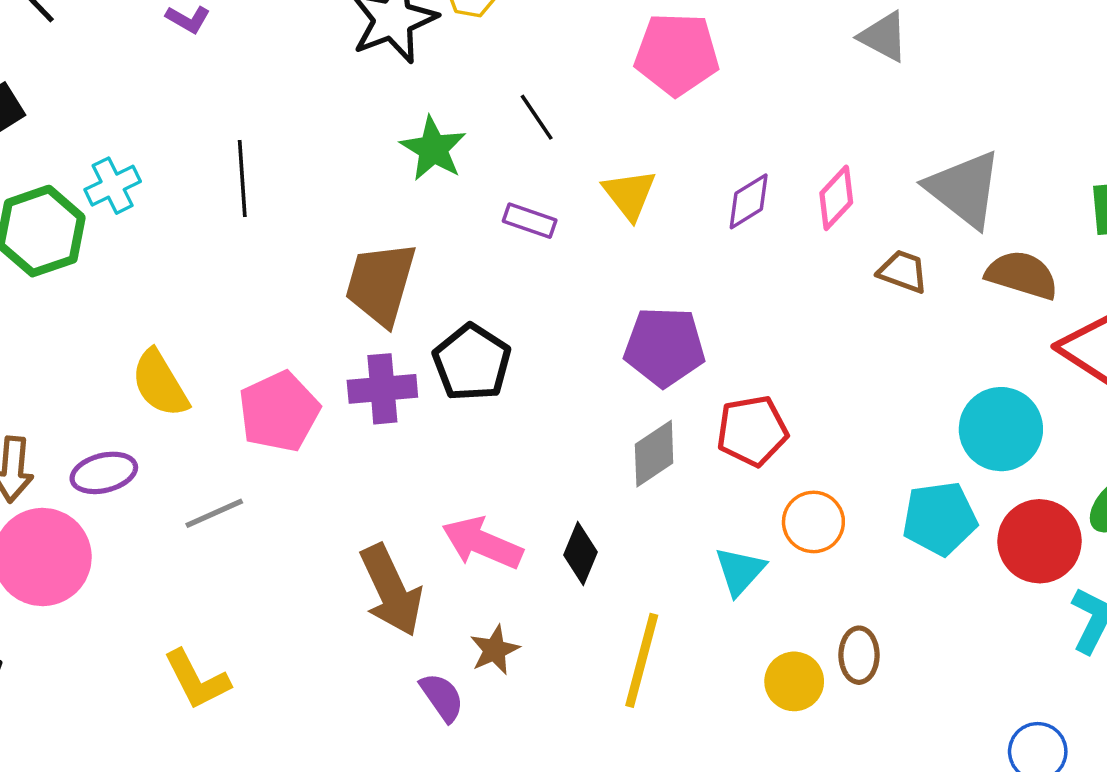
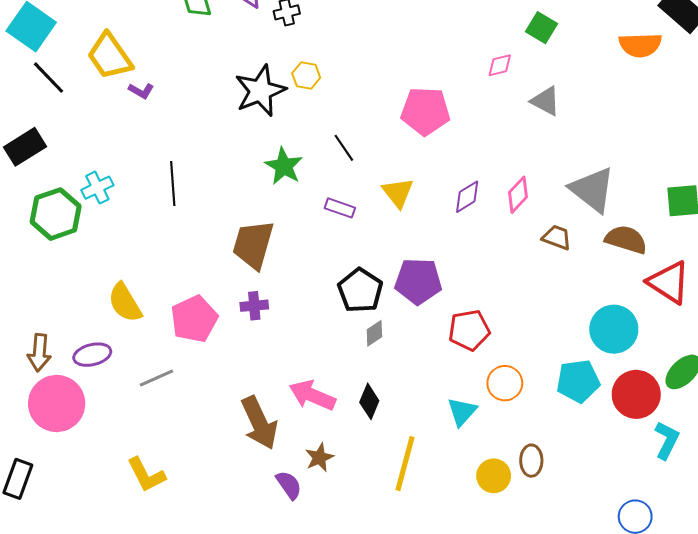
black pentagon: (472, 363) -> (360, 290), moved
purple cross: (382, 389) -> (254, 306), size x0.7
gray diamond: (654, 454) -> (374, 333), moved, size x0.7

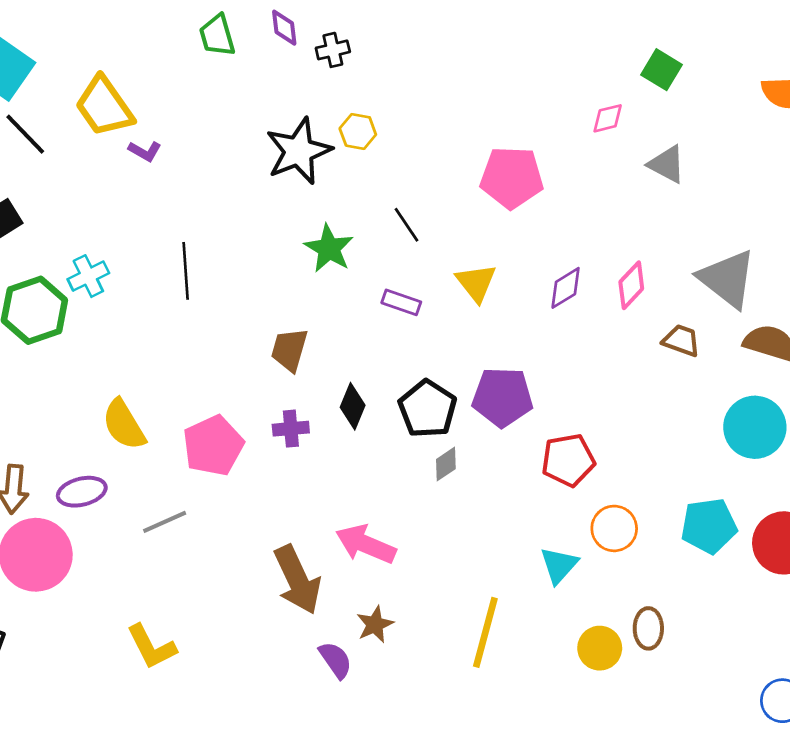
brown trapezoid: (253, 245) -> (289, 350), size x0.7
cyan circle: (614, 329) -> (755, 427), moved
black diamond: (369, 401) -> (353, 406), moved

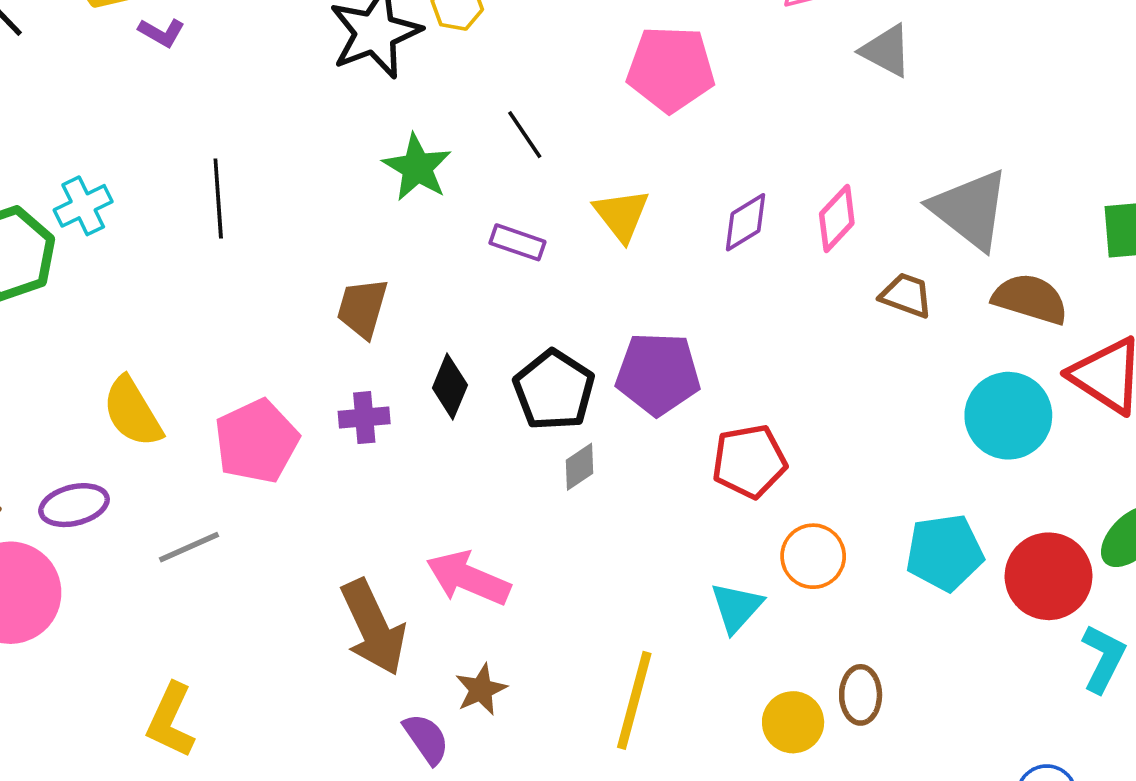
yellow L-shape: (151, 647) -> (171, 720), turned 52

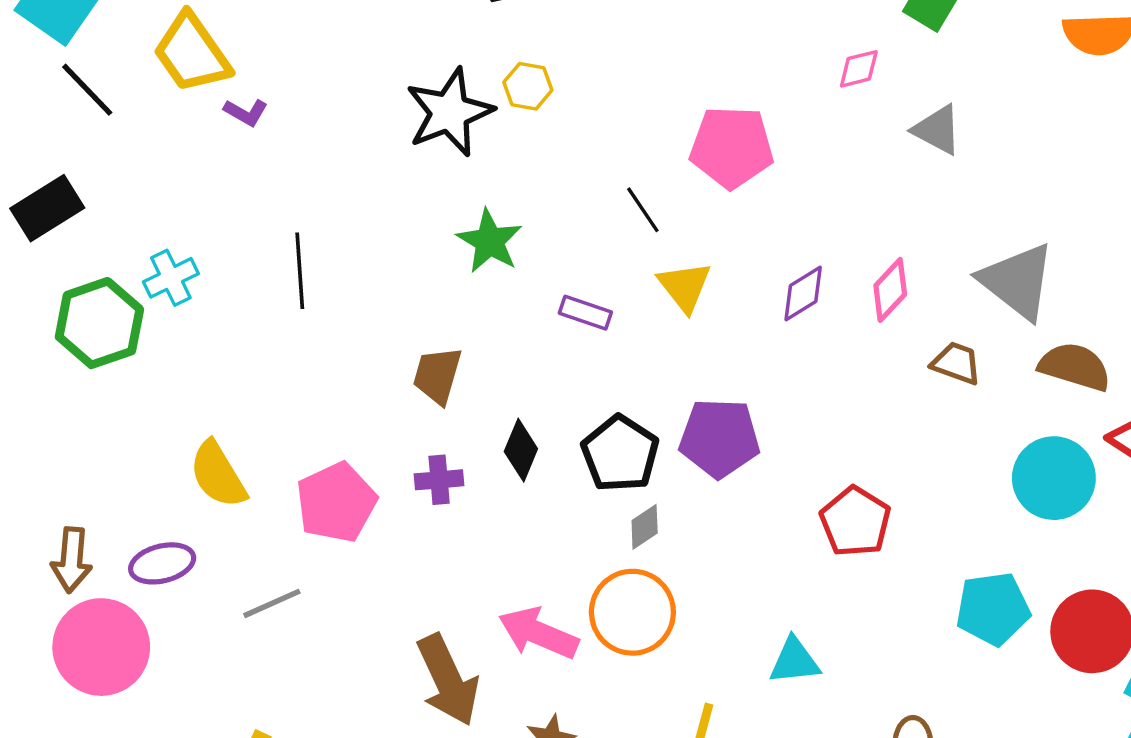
black line: (525, 135) -> (643, 210), moved
red pentagon: (749, 461) -> (855, 522), moved, turned -30
orange circle: (813, 556) -> (632, 612), moved, size x1.4
cyan triangle: (736, 607) -> (794, 661), turned 42

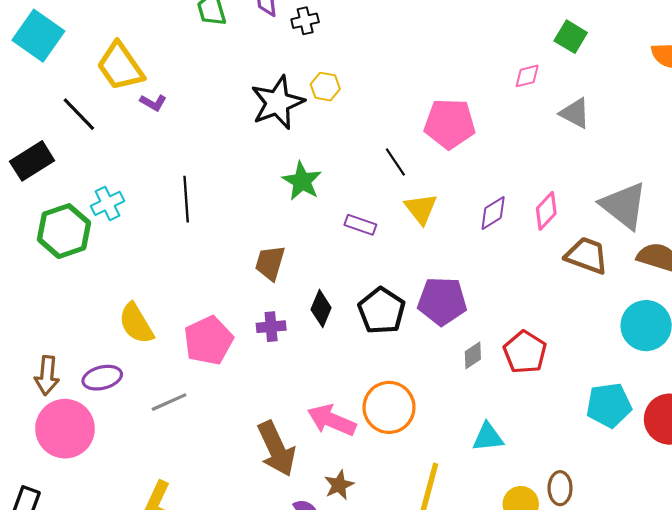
black line: (87, 90) -> (79, 114), moved
brown trapezoid: (956, 363) -> (587, 255), size x1.4
gray diamond: (645, 527) -> (473, 355), moved

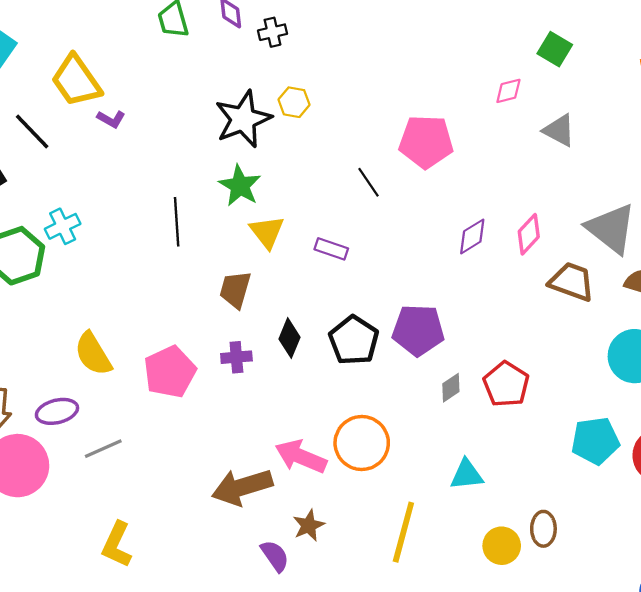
green star: (302, 181) -> (240, 186), moved
black line: (186, 199) -> (177, 222), moved
yellow triangle: (421, 209) -> (267, 232), moved
gray line: (169, 402) -> (103, 449), moved
brown arrow: (276, 449) -> (242, 487), turned 98

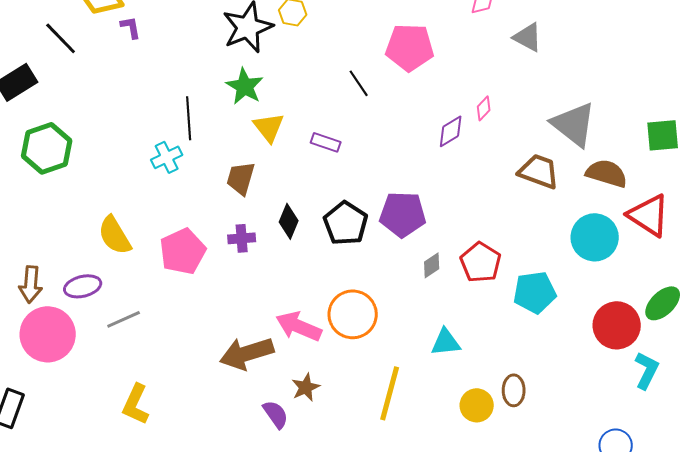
purple L-shape: (111, 119) -> (131, 27), turned -130
cyan cross: (63, 226) -> (167, 157), moved
pink diamond: (529, 234) -> (484, 108), moved, size x0.7
cyan pentagon: (595, 441) -> (535, 292), moved

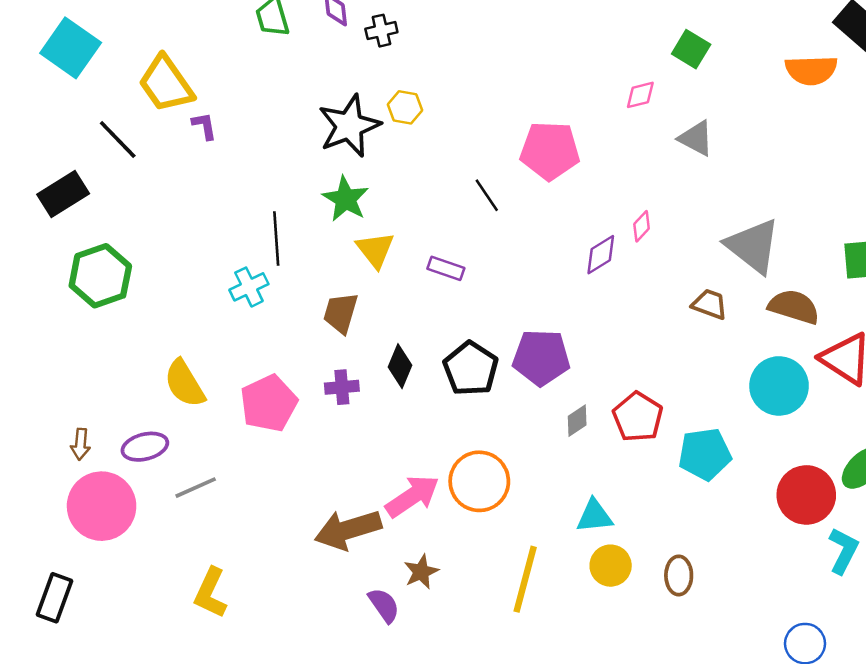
brown trapezoid: (539, 171) -> (710, 304), size x0.7
brown arrow: (31, 284) -> (80, 444), size x0.7
pink arrow: (299, 326) -> (412, 496), turned 123
yellow circle: (477, 405) -> (611, 566), moved

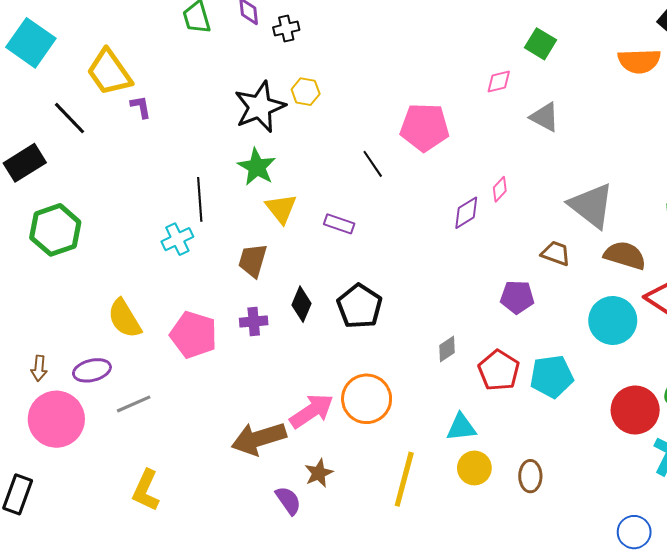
purple pentagon: (541, 357) -> (517, 297), moved, size x0.7
pink pentagon: (269, 403) -> (194, 335), turned -30
red pentagon: (638, 417) -> (499, 370), moved

